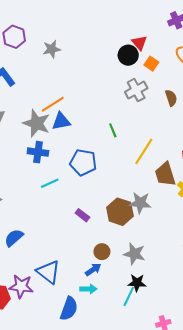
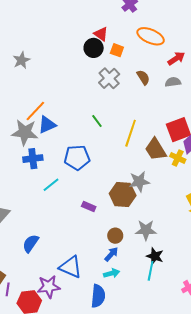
black star: (137, 283) -> (155, 256), turned 30

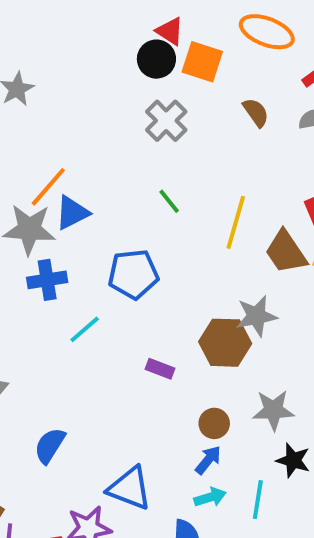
orange square: (117, 50) -> (202, 62), size x1.5
gray cross: (109, 78) -> (166, 121), moved
cyan line: (151, 271) -> (258, 500), moved

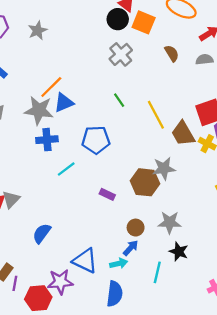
yellow line: (236, 222) -> (156, 115), turned -48
cyan arrow: (210, 497) -> (119, 263), moved

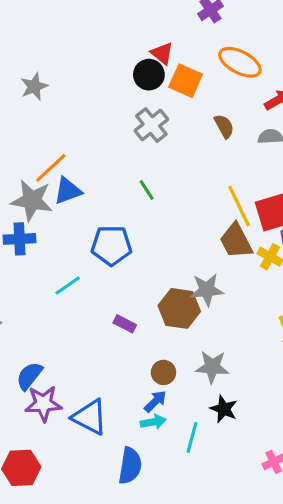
yellow line: (156, 115) -> (239, 206), moved
blue cross: (47, 140) -> (20, 239), moved
cyan arrow: (119, 263) -> (153, 422), moved
purple star: (60, 282) -> (43, 404), moved

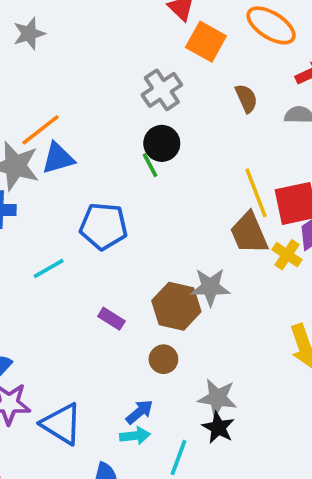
black circle: (149, 75) -> (162, 143), moved
gray star: (212, 367) -> (217, 398), moved
brown circle: (163, 372) -> (163, 359), moved

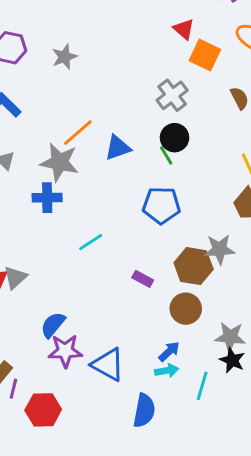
blue triangle: (58, 158) -> (118, 148), moved
blue pentagon: (104, 226) -> (161, 205), moved
brown circle: (163, 359) -> (186, 309), size x1.4

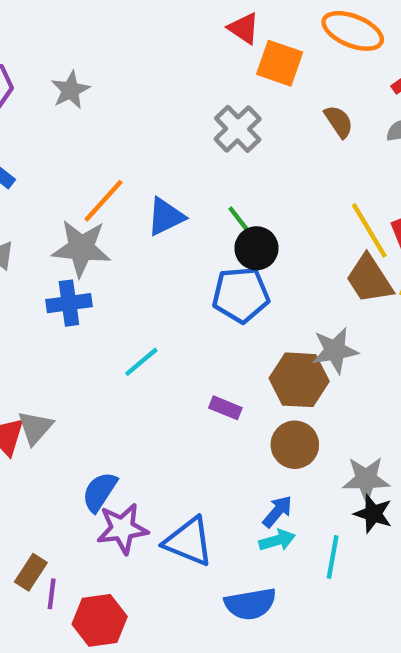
black circle: (175, 138) -> (256, 248), moved
blue semicircle: (144, 411) -> (250, 604), turned 76

